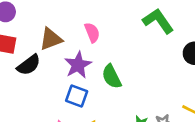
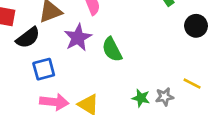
blue square: (77, 96) -> (44, 69), moved, turned -35

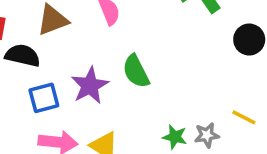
black semicircle: (28, 38) -> (23, 55), turned -130
purple star: (78, 38) -> (90, 86), moved

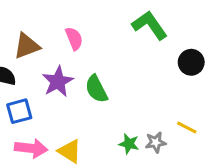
purple star: (90, 86) -> (58, 82), moved

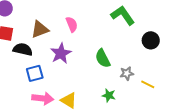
green semicircle: (96, 89) -> (103, 58), moved
gray star: (156, 142) -> (127, 73), moved

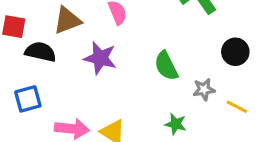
black circle: (151, 40) -> (235, 52), moved
purple star: (61, 53) -> (100, 58), turned -30
blue square: (35, 73) -> (28, 99), moved

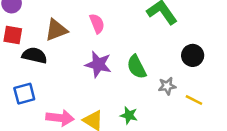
purple star: (100, 58) -> (98, 64), moved
green star: (176, 124) -> (129, 115), moved

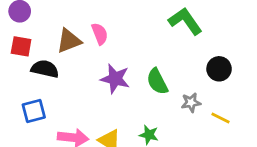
pink semicircle: (97, 24) -> (100, 34), moved

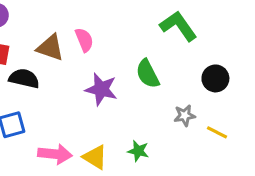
brown triangle: (69, 41) -> (50, 48), turned 40
green semicircle: (157, 81) -> (148, 74), moved

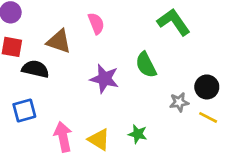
pink semicircle: (84, 40) -> (96, 23), moved
black circle: (215, 78) -> (207, 87), moved
pink arrow: (55, 154) -> (63, 137), turned -108

